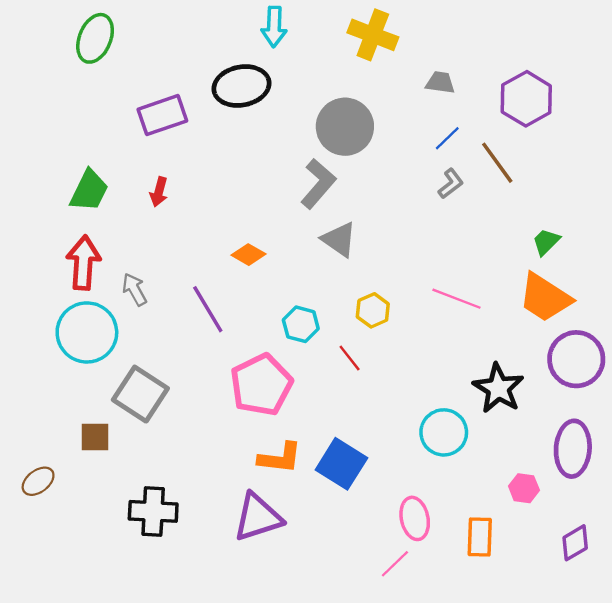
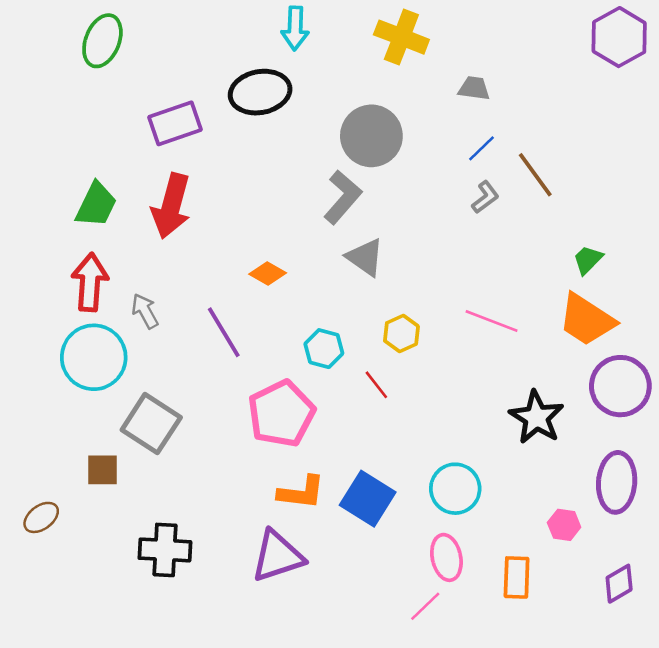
purple hexagon: (526, 99) -> (619, 37), moved
red arrow: (159, 192) -> (171, 206), size x2.0
cyan circle: (444, 432) -> (455, 489), moved

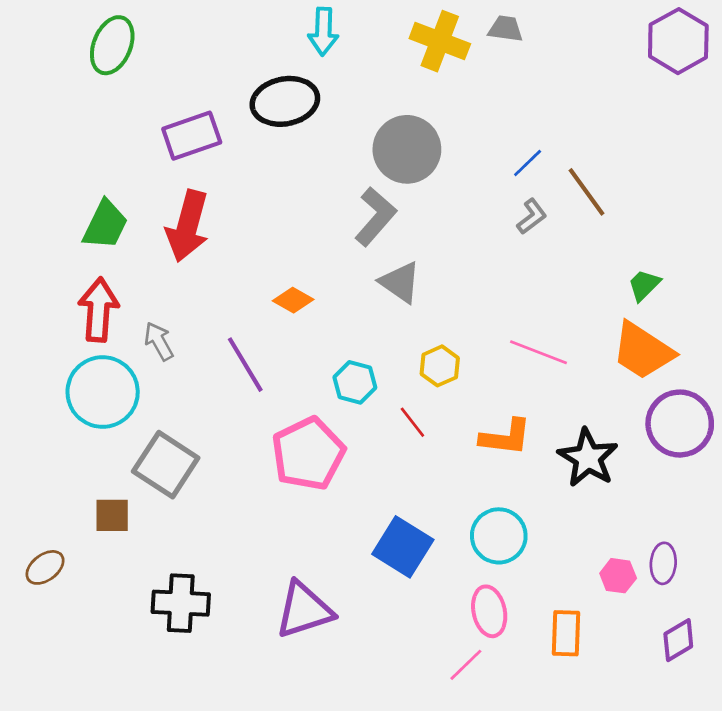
gray trapezoid: (474, 88) -> (506, 29), moved
purple ellipse: (617, 482) -> (663, 563), moved, size x0.6
orange L-shape: (301, 492) -> (506, 437), moved

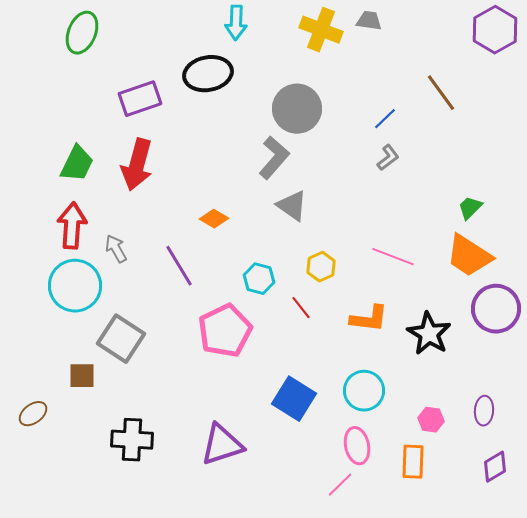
brown line: (586, 192) -> (441, 93), moved
pink hexagon: (618, 576) -> (431, 420), moved

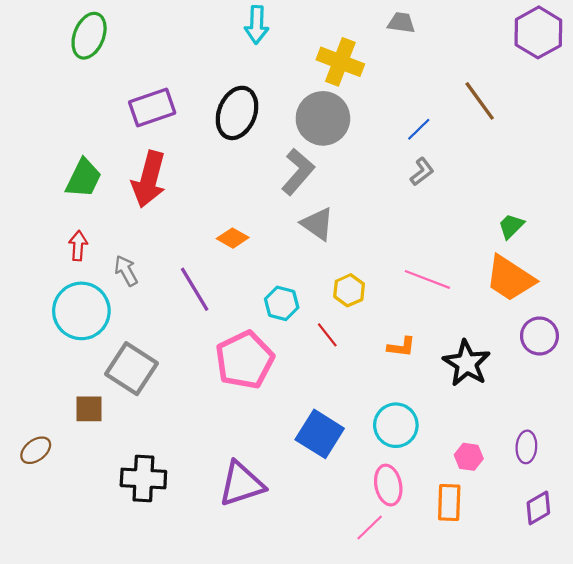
yellow cross: (321, 30) -> (340, 62), moved
black ellipse: (208, 74) -> (237, 113), moved, turned -57
red arrow: (72, 226) -> (78, 246), size x0.6
purple circle: (496, 309) -> (539, 336), size x0.7
orange L-shape: (369, 319) -> (401, 347), size x0.7

